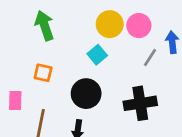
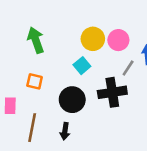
black cross: (140, 103) -> (112, 92), moved

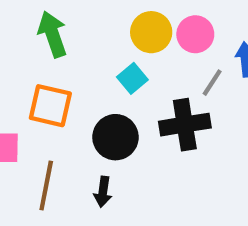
orange square: (35, 81) -> (50, 106), size x1.5

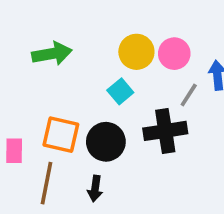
green arrow: (52, 34) -> (52, 54), turned 99
orange square: (50, 106) -> (61, 135), moved

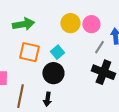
cyan square: (120, 91) -> (57, 52), moved
black cross: (165, 131) -> (103, 72), moved, turned 30
orange square: (61, 135) -> (29, 52), moved

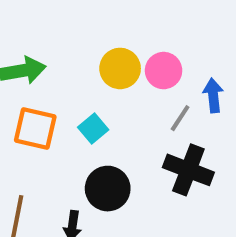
black circle: (53, 73) -> (108, 189), moved

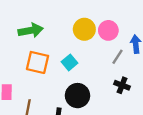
black cross: (188, 170) -> (122, 85), size x0.6

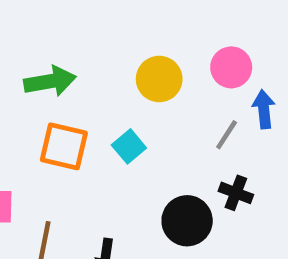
pink circle: (108, 30) -> (231, 67), moved
black circle: (77, 96) -> (187, 221), moved

